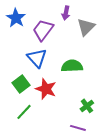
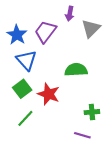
blue star: (16, 18) -> (17, 35), moved
blue triangle: (37, 58) -> (26, 60), moved
green cross: (87, 106) -> (92, 112), turned 32

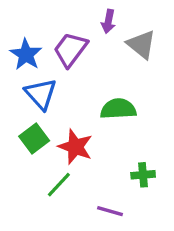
gray triangle: (91, 28) -> (141, 45), turned -36
green line: (25, 118) -> (59, 185), moved
purple line: (82, 135) -> (110, 211), moved

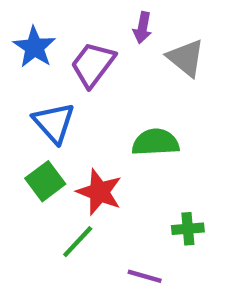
blue star: (26, 54) -> (34, 47), moved

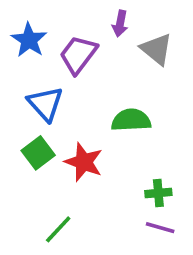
green line: (78, 242) -> (58, 229), moved
purple line: (145, 276) -> (160, 228), moved

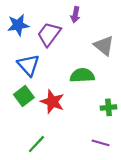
blue star: (29, 40) -> (18, 25), turned 30
gray triangle: (157, 49) -> (104, 46), moved
green cross: (158, 193) -> (109, 107), moved

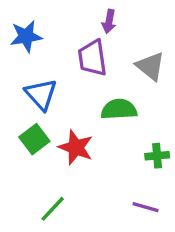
purple trapezoid: (49, 34) -> (92, 58), moved, turned -45

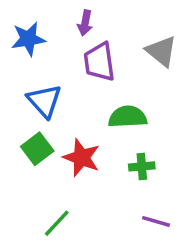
purple arrow: (109, 21) -> (85, 23), moved
gray triangle: (150, 66) -> (161, 51), moved
green cross: (157, 156) -> (142, 166), moved

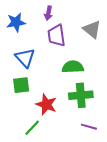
green square: (37, 149) -> (21, 85), turned 30
red star: (82, 158) -> (46, 104), moved
green cross: (142, 166) -> (81, 95), size x1.6

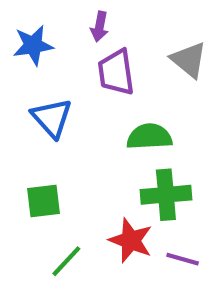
green square: (21, 85) -> (43, 201), moved
red star: (46, 104) -> (131, 240), moved

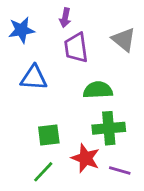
blue triangle: (52, 118) -> (34, 78), turned -44
green square: (43, 201) -> (49, 135), moved

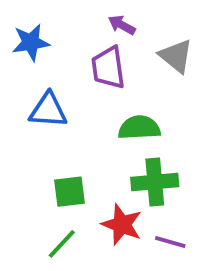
purple arrow: (65, 18) -> (122, 25), moved, turned 108

